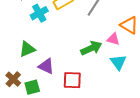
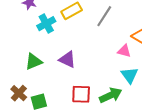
green arrow: (91, 48) -> (111, 95), moved
purple triangle: (46, 66) -> (67, 59), moved

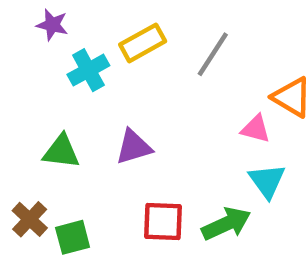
purple triangle: (67, 59) -> (134, 147), turned -42
green triangle: (34, 62) -> (61, 151), turned 30

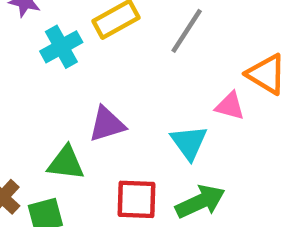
green triangle: (61, 151) -> (66, 163), moved
cyan triangle: (267, 181) -> (189, 142), moved

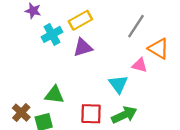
gray line: (187, 31) -> (136, 26), moved
purple triangle: (107, 124) -> (83, 47), moved

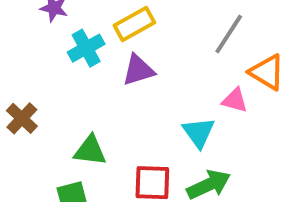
brown cross: (21, 113) -> (22, 118), moved

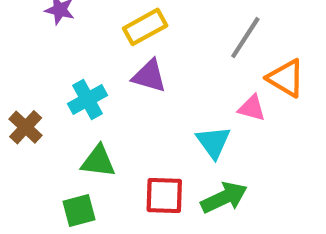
cyan cross: (86, 48) -> (87, 99), moved
purple triangle: (138, 70) -> (149, 76), turned 33

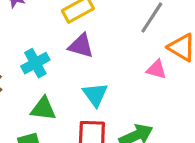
cyan triangle: (213, 142) -> (95, 95), moved

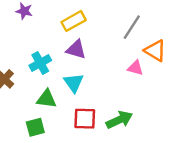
cyan triangle: (95, 95) -> (74, 83), moved

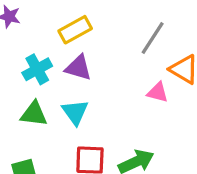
cyan cross: (40, 63) -> (37, 69), moved
green triangle: (46, 99) -> (34, 114), moved

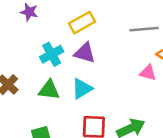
gray line: (153, 38) -> (144, 29), turned 52
cyan triangle: (75, 112) -> (82, 89), turned 35

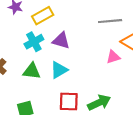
yellow rectangle: (82, 23) -> (43, 16), moved
pink triangle: (148, 73) -> (113, 57), turned -32

